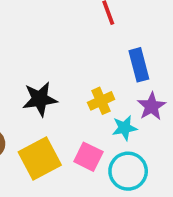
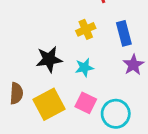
yellow cross: (101, 101) -> (86, 29), moved
cyan star: (124, 128) -> (84, 67), moved

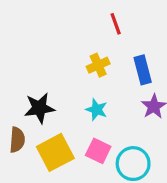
black star: (49, 59) -> (39, 108), moved
cyan star: (84, 67) -> (97, 110), turned 30

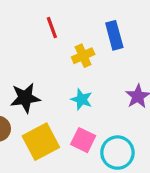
red line: (116, 24) -> (52, 28), moved
blue rectangle: (143, 70) -> (114, 35), moved

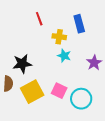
yellow cross: (83, 56) -> (59, 37), turned 32
cyan star: (82, 99) -> (64, 56), moved

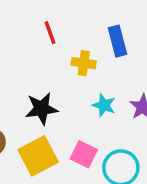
cyan star: (64, 56) -> (104, 105), moved
black star: (22, 64) -> (42, 109), moved

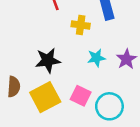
cyan star: (104, 105) -> (96, 58), turned -30

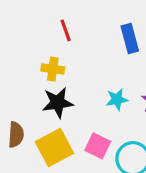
yellow cross: (81, 25) -> (53, 69), moved

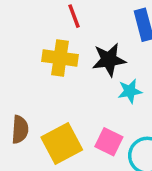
yellow cross: (53, 69) -> (60, 58), size x1.4
black star: (58, 103) -> (109, 60), moved

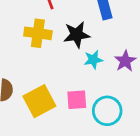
pink square: (109, 142) -> (77, 100), turned -30

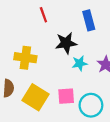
yellow cross: (38, 33) -> (25, 58), moved
yellow square: (39, 101) -> (36, 97), turned -30

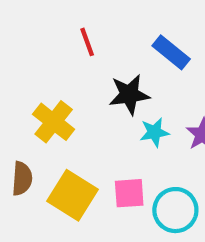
blue rectangle: (89, 20) -> (171, 52), turned -36
yellow cross: (25, 58) -> (54, 122), turned 30

